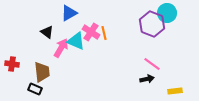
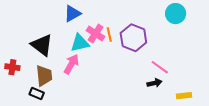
purple hexagon: (152, 24) -> (133, 38), moved
black triangle: (47, 32) -> (42, 45), moved, size x1.6
cyan triangle: (76, 41) -> (80, 43), turned -36
pink arrow: (61, 48) -> (71, 64), moved

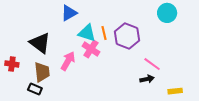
pink cross: (96, 34) -> (91, 49), moved
cyan triangle: (80, 43) -> (87, 33), moved, turned 30

